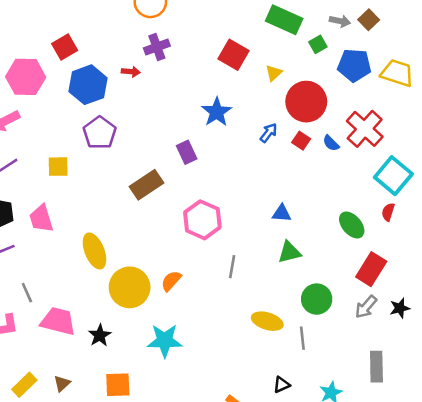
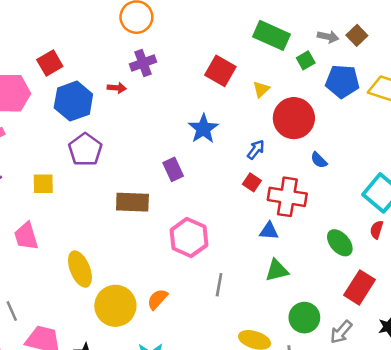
red cross: (365, 129) -> (287, 197), moved, turned -33
red square: (301, 141) -> (252, 182), moved
brown rectangle: (146, 185) -> (132, 202), turned 36
gray arrow: (366, 307) -> (341, 332), moved

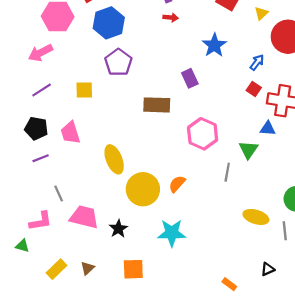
red arrow: (117, 88) -> (171, 18), moved
green triangle: (277, 270) -> (248, 150), moved, turned -42

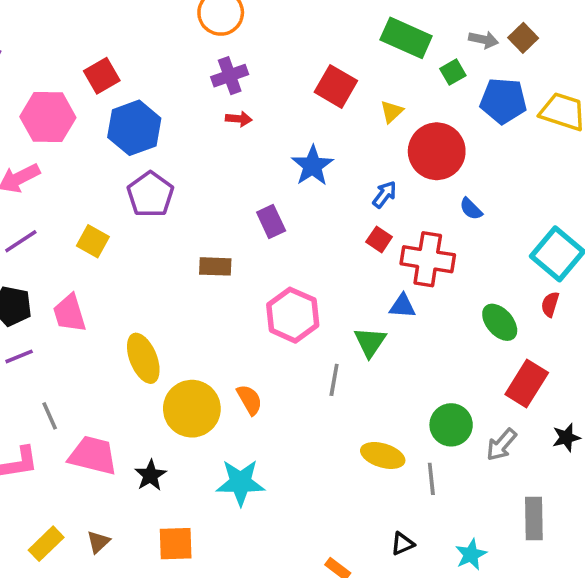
yellow square: (84, 90) -> (93, 241), turned 30
brown rectangle: (157, 105) -> (215, 266), size x0.7
orange semicircle: (177, 184) -> (249, 400), turned 108

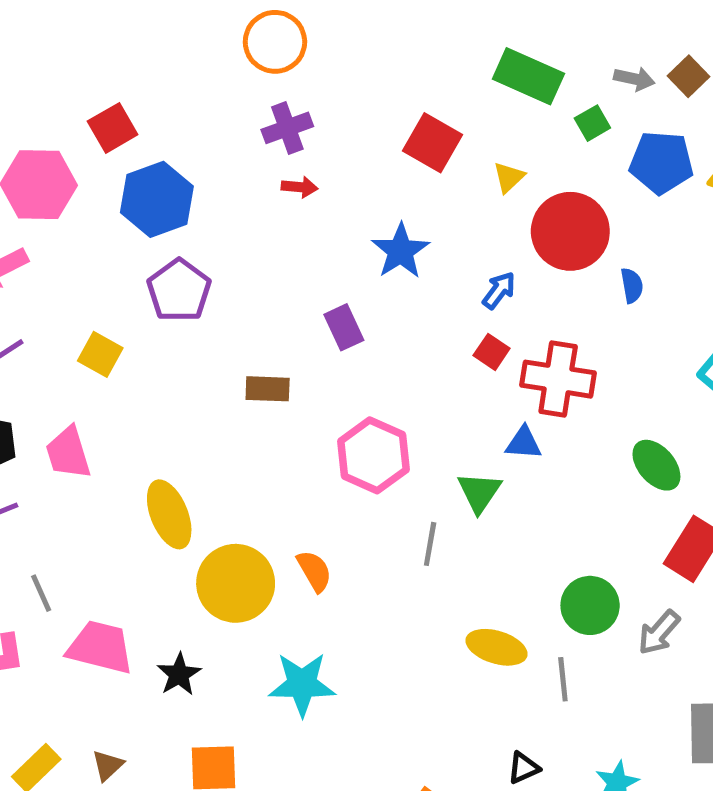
blue semicircle: (471, 209) -> (632, 285), moved, turned -145

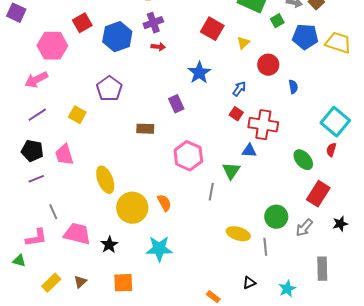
blue hexagon: (157, 199) -> (117, 37), moved
red circle: (570, 231) -> (268, 65), size x0.7

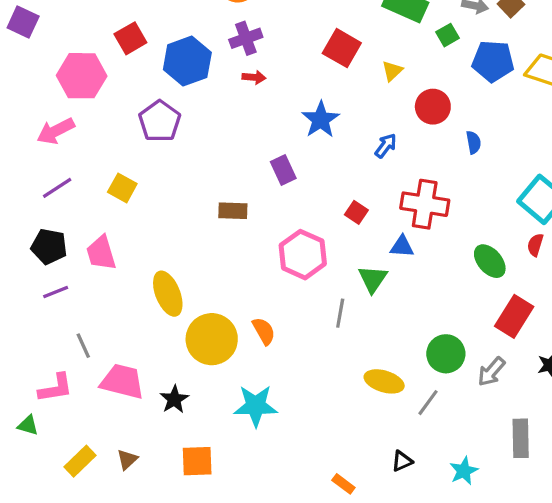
purple pentagon: (109, 89) -> (160, 121), moved
red square: (236, 114) -> (356, 212), moved
gray line: (265, 247) -> (428, 403), turned 42

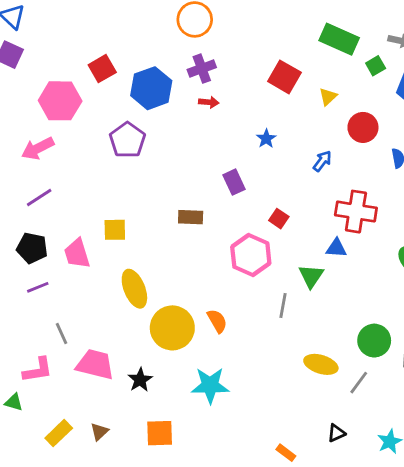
blue star: (321, 120) -> (266, 139), size x0.6
yellow square: (122, 188) -> (115, 230), moved, turned -30
red square: (356, 212) -> (279, 219), moved

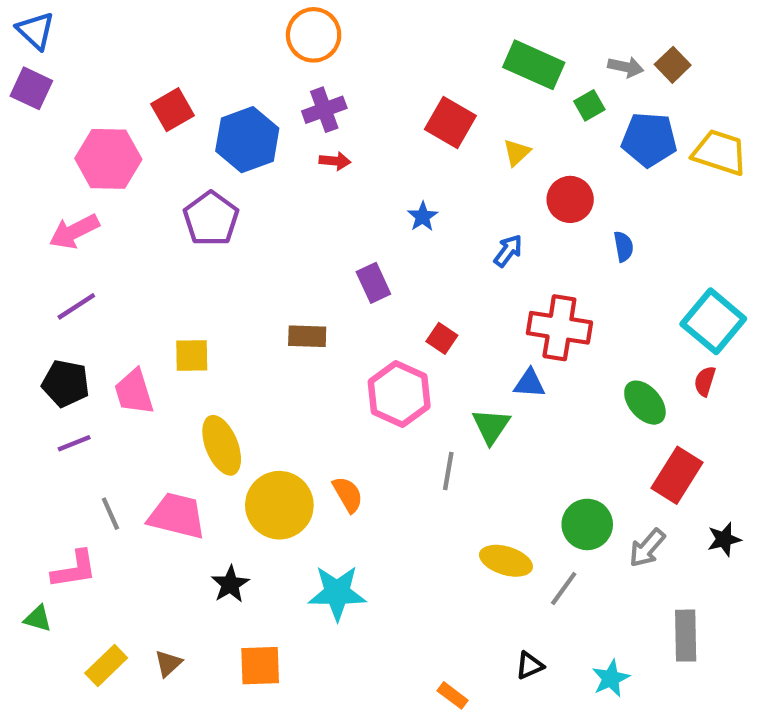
pink trapezoid: (95, 364) -> (177, 516), moved

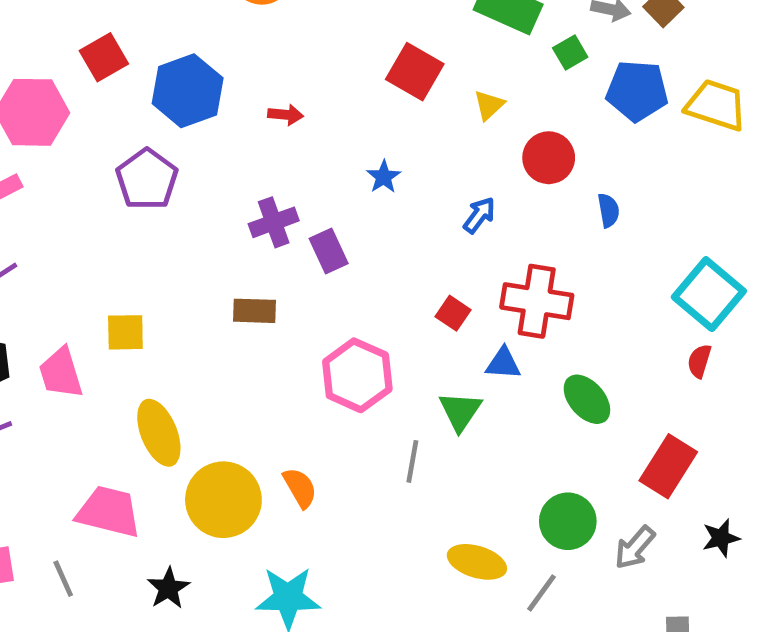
purple cross: (324, 110) -> (274, 222), moved
red square: (442, 338) -> (453, 313), moved
green ellipse: (645, 403) -> (587, 399), moved
gray line: (110, 514) -> (63, 579), moved

